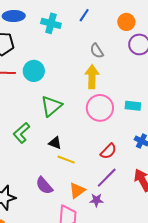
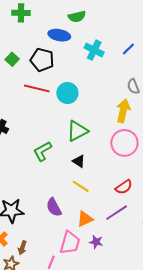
black triangle: (55, 143) -> (79, 161), moved
purple star: (96, 200) -> (96, 242), moved

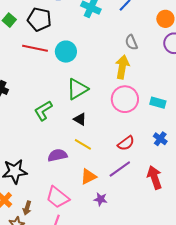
purple semicircle: (54, 207) -> (57, 155), moved, turned 108
pink trapezoid: (70, 243) -> (58, 197), moved, turned 115

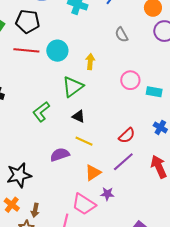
yellow arrow: (122, 67) -> (90, 62), moved, size x0.7
pink circle: (125, 99) -> (130, 80), moved, size x0.7
pink trapezoid: (58, 197) -> (84, 204), moved

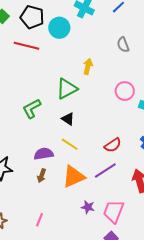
cyan circle: (57, 51) -> (59, 28), moved
orange triangle: (93, 173) -> (74, 177), size x1.4
purple star: (107, 194) -> (88, 207), moved
pink trapezoid: (84, 204) -> (114, 212), moved, turned 70
brown arrow: (35, 210) -> (42, 176), moved

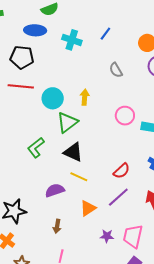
cyan circle: (59, 28) -> (53, 98), moved
black triangle: (68, 119) -> (73, 152), size x1.5
brown arrow: (42, 176) -> (57, 226), moved
orange triangle: (74, 177) -> (88, 208), size x0.7

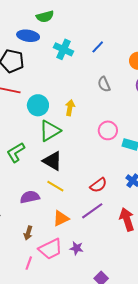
pink trapezoid: (133, 236) -> (50, 249), moved, turned -135

